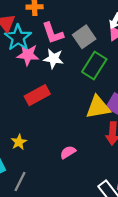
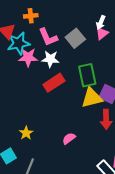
cyan star: (18, 38) -> (19, 43), turned 30
green rectangle: (94, 66) -> (87, 75), moved, turned -40
red rectangle: (37, 95) -> (54, 83), moved

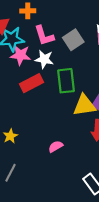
green rectangle: (87, 75) -> (66, 81), moved
red rectangle: (54, 83) -> (31, 83), moved

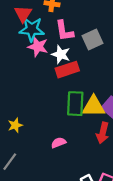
green rectangle: (66, 81) -> (75, 104), moved
red rectangle: (31, 83) -> (67, 70), moved

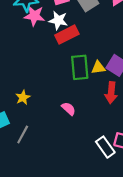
yellow triangle: (94, 106) -> (98, 67), size x0.6
pink semicircle: (59, 143) -> (69, 109), turned 72

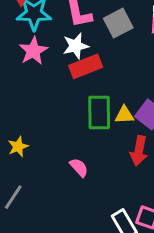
pink star: (34, 16) -> (33, 51), moved, turned 30
white star: (58, 20) -> (76, 46), turned -30

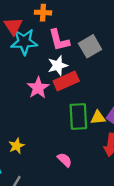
pink star: (33, 51) -> (38, 88), moved

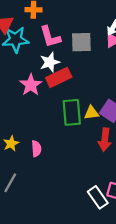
gray square: (90, 46) -> (81, 42), turned 30
pink semicircle: (65, 160) -> (36, 149), moved, turned 42

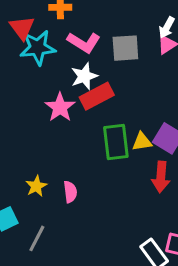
pink L-shape: (50, 37) -> (84, 42), turned -40

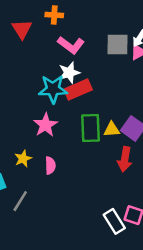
cyan star: (38, 48) -> (53, 89), moved
gray square: (125, 48) -> (118, 44), moved
pink star: (60, 107) -> (45, 125), moved

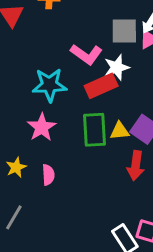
pink L-shape: (71, 45) -> (86, 54), moved
white star: (69, 73) -> (117, 67), moved
red rectangle: (78, 89) -> (101, 86), moved

